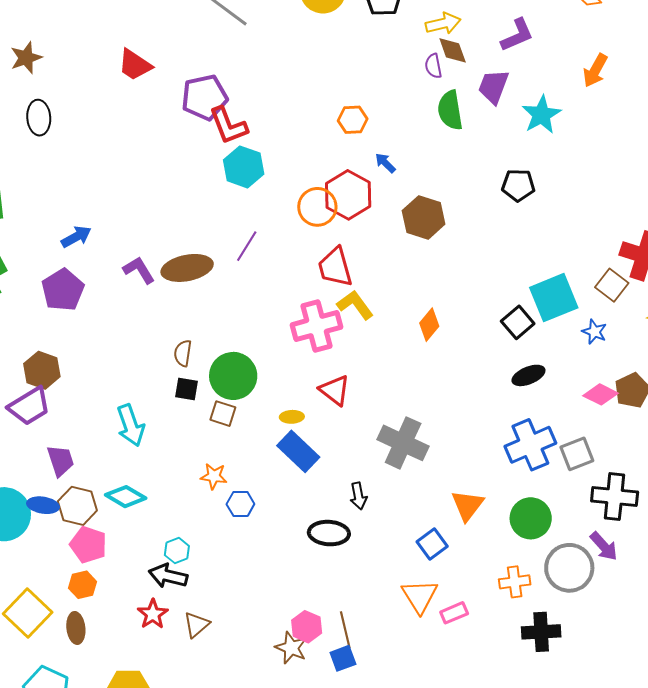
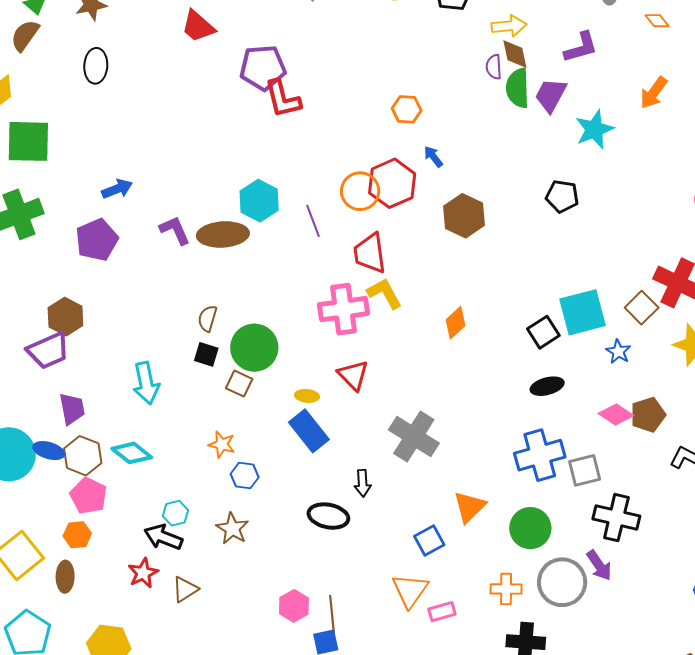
green semicircle: (450, 110) -> (518, 88), moved
cyan hexagon: (244, 167) -> (259, 201), moved
purple line: (247, 246) -> (313, 221), moved, turned -60
brown star: (291, 648) -> (232, 529), moved

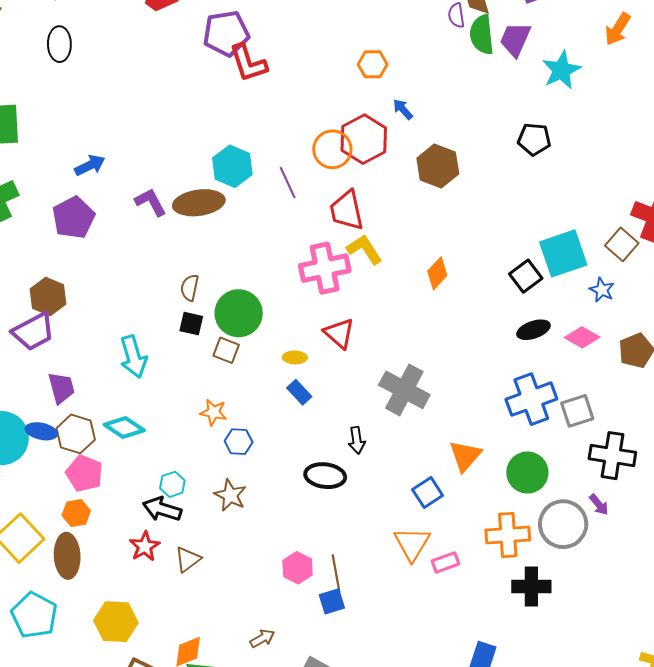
pink diamond: (616, 415) -> (582, 337), moved
blue rectangle: (309, 431) -> (299, 392), size x0.6
purple arrow: (599, 565) -> (599, 505), size x0.7
brown ellipse: (65, 577) -> (67, 556), size x1.4
orange cross: (506, 589) -> (508, 535), size x1.4

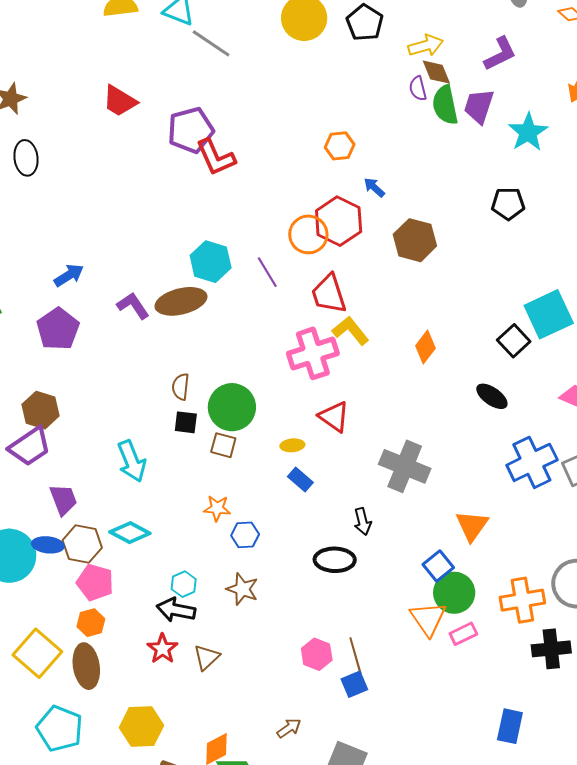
black ellipse: (533, 330) -> (492, 396), moved, turned 60
green circle: (527, 472) -> (454, 593), moved

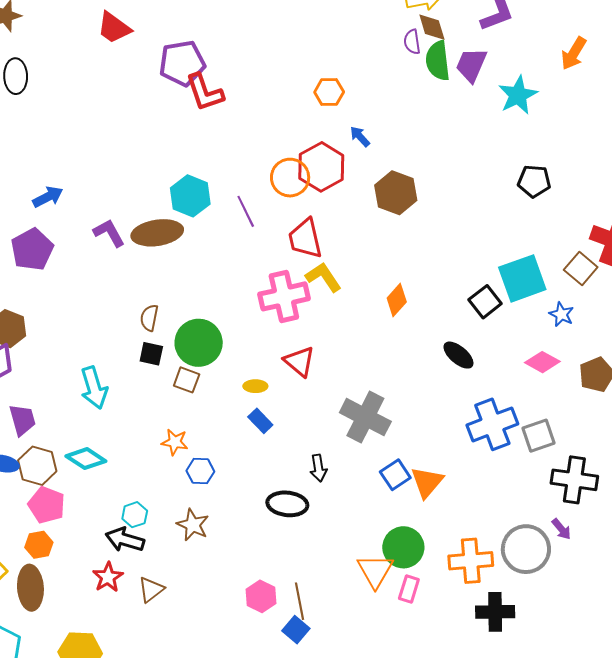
black pentagon: (508, 204) -> (534, 181), moved
blue square: (438, 566) -> (395, 475), moved
pink rectangle: (463, 634) -> (409, 589), turned -52
blue square: (354, 684) -> (296, 630), turned -32

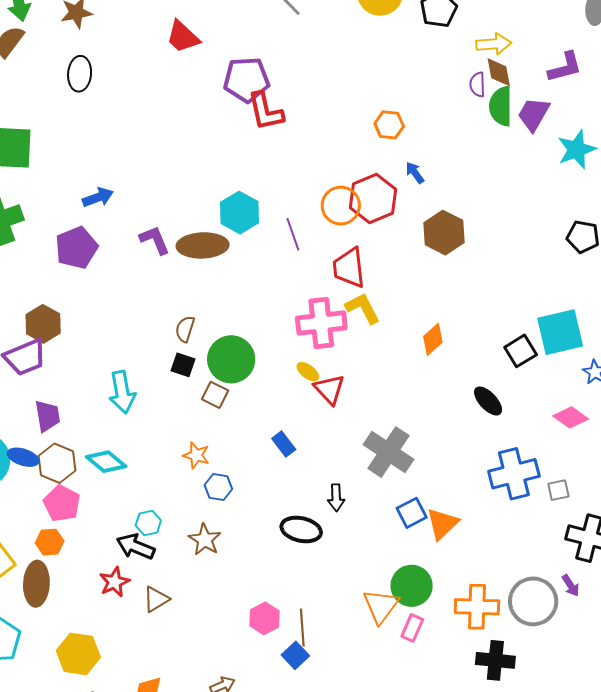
yellow ellipse: (255, 386) -> (308, 372), moved, turned 30
gray square: (539, 436) -> (558, 490), size x0.7

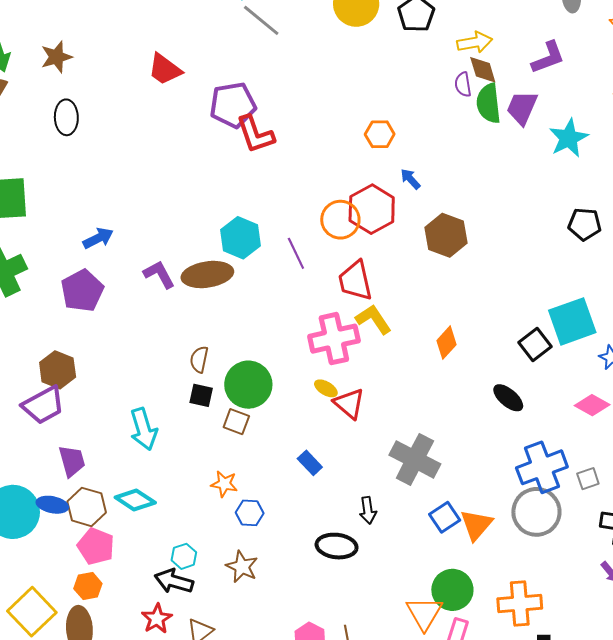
gray circle: (533, 601) -> (536, 512), moved

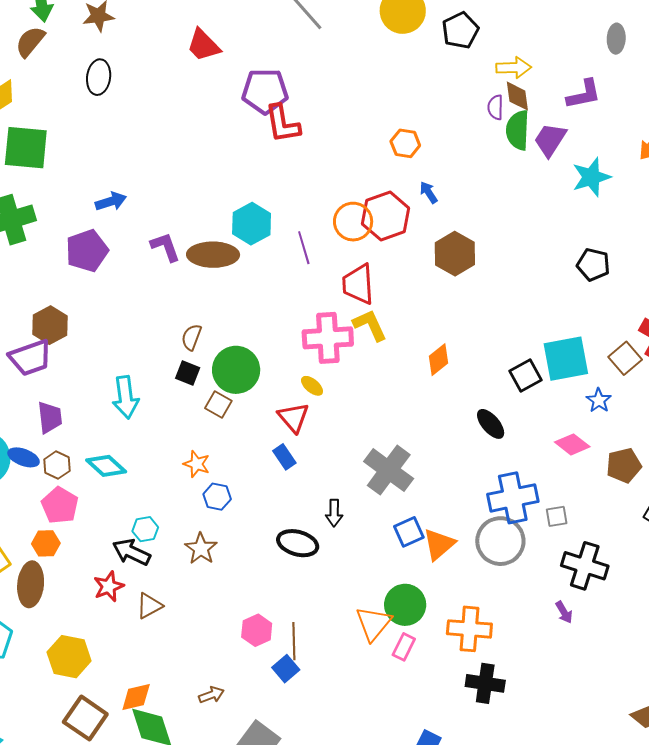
red triangle: (349, 404) -> (293, 417), moved
brown hexagon: (87, 507) -> (57, 465), size x0.7

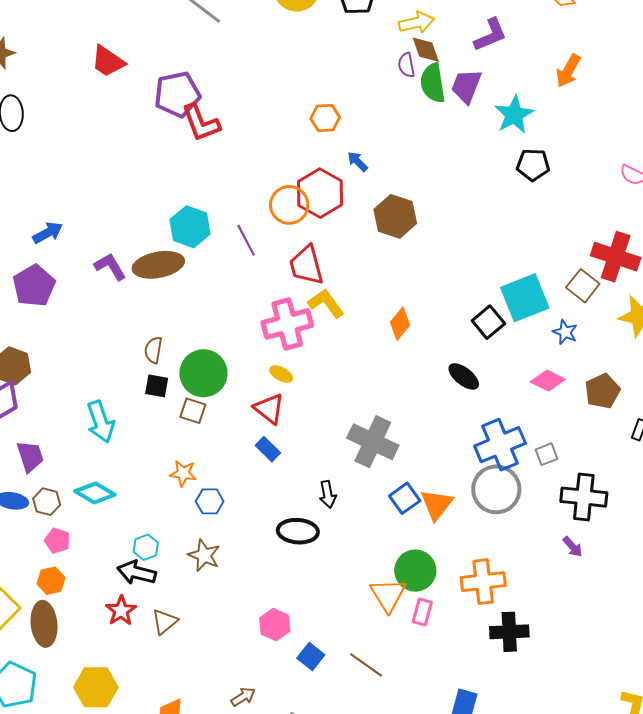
black pentagon: (593, 265) -> (533, 165), moved
pink pentagon: (60, 505) -> (57, 541), size x0.7
brown line: (294, 641) -> (366, 665), moved, turned -42

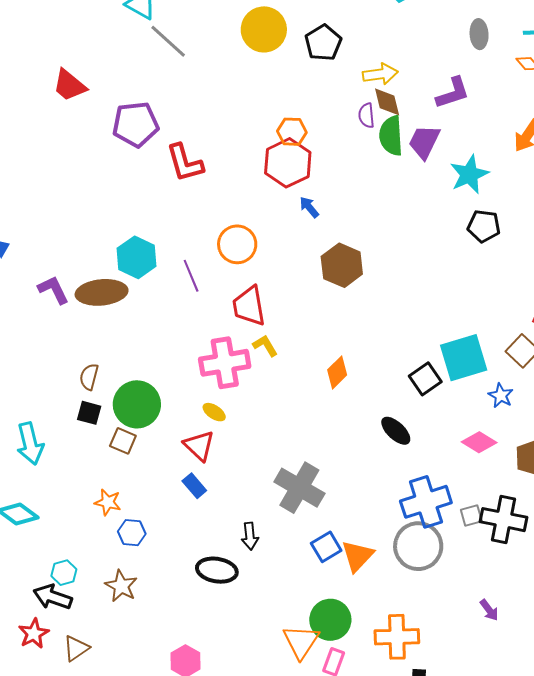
orange hexagon: (325, 118) -> (292, 132), moved
red L-shape: (201, 123) -> (185, 163), moved
red hexagon: (320, 193) -> (288, 163), moved
yellow L-shape: (326, 303) -> (265, 346), size x0.7
black cross: (584, 497) -> (503, 520), moved

